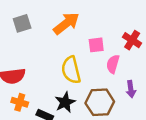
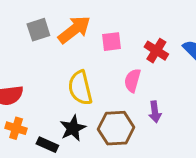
gray square: (22, 23) -> (38, 30), moved
pink square: (96, 45) -> (112, 42), moved

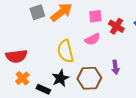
pink square: (112, 42) -> (95, 16), moved
pink semicircle: (132, 80) -> (92, 39), moved, turned -133
orange cross: (16, 128) -> (22, 78), turned 32

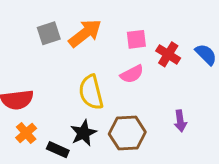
purple arrow: (115, 67) -> (180, 121), moved

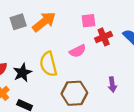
pink square: (136, 39) -> (88, 21), moved
red cross: (168, 54) -> (104, 37), turned 35
black star: (84, 133) -> (22, 73), moved

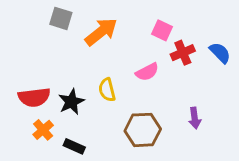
pink square: (88, 21) -> (162, 30), turned 32
gray square: (18, 22) -> (61, 18), moved, turned 35
yellow semicircle: (48, 64) -> (107, 90), size x0.7

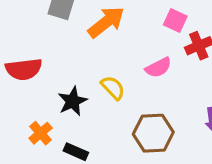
yellow semicircle: (107, 90) -> (113, 88), turned 150
red semicircle: (34, 97) -> (24, 69), moved

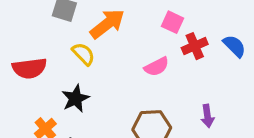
yellow semicircle: (113, 88) -> (83, 54), moved

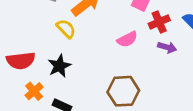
red semicircle: (29, 68) -> (21, 61), moved
purple arrow: (207, 116) -> (167, 47), moved, turned -66

